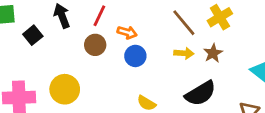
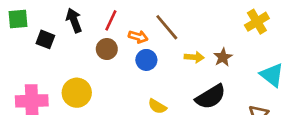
yellow cross: (220, 17) -> (257, 22), moved
brown line: (184, 23) -> (167, 27), moved
black square: (33, 35) -> (45, 39), turned -30

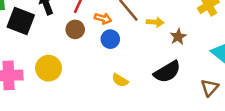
black square: (45, 39) -> (21, 21), size x1.6
yellow arrow: (194, 57) -> (155, 22), moved

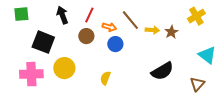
black square: (21, 21) -> (43, 42), moved
brown star: (178, 37) -> (171, 32), moved
yellow semicircle: (120, 80) -> (105, 78), moved, turned 80

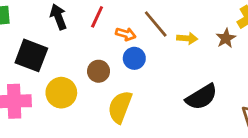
brown star: (171, 32) -> (226, 38), moved
brown circle: (86, 36) -> (99, 71), moved
yellow semicircle: (105, 78) -> (120, 107), size x1.6

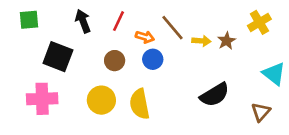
brown star: (226, 38) -> (226, 41), moved
brown circle: (99, 71) -> (115, 61), moved
yellow circle: (61, 93) -> (101, 100), moved
yellow semicircle: (120, 107) -> (140, 104), turned -32

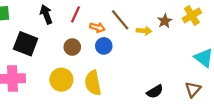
brown star: (226, 41) -> (165, 21), moved
black semicircle: (215, 95) -> (155, 92), moved, size x0.7

